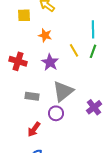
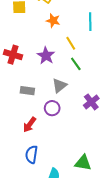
orange star: (45, 35) -> (53, 21), moved
green line: (93, 51) -> (76, 64), moved, turned -56
gray triangle: (63, 91) -> (59, 85), size x0.7

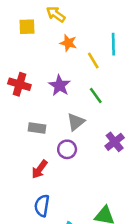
yellow line: (71, 43) -> (93, 60), moved

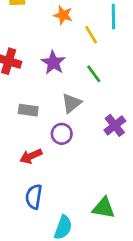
red arrow: (39, 169) -> (31, 156), turned 30

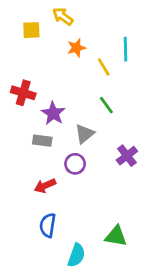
orange star: (63, 15) -> (76, 48), turned -30
purple star: (53, 63) -> (53, 113), moved

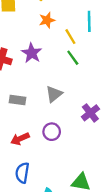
green line: (106, 105) -> (73, 58), moved
purple star: (53, 113) -> (32, 53), moved
purple circle: (75, 164) -> (52, 132), moved

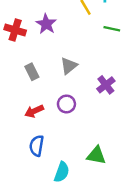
green line: (73, 58) -> (112, 29), moved, turned -42
gray rectangle: (18, 100) -> (32, 72), turned 56

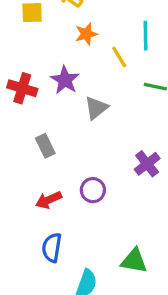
gray triangle: (69, 66) -> (96, 108), moved

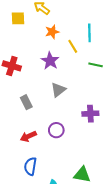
purple star: (65, 80) -> (50, 61), moved
gray triangle: (96, 108) -> (58, 90), moved
purple cross: (147, 164) -> (90, 114), turned 35

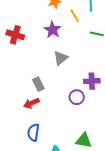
gray rectangle: (26, 102) -> (38, 84), moved
purple circle: (56, 130) -> (77, 97), moved

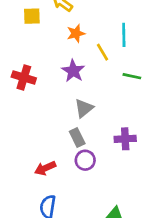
gray rectangle: (38, 84) -> (77, 138), moved
purple circle: (77, 97) -> (85, 160), moved

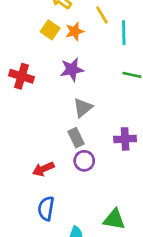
yellow square: (32, 16) -> (50, 30), moved, turned 36
yellow line: (103, 52) -> (102, 15), moved
purple star: (73, 71) -> (72, 69), turned 30

